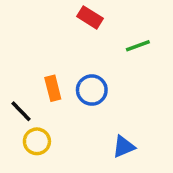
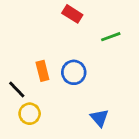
blue triangle: (124, 147) -> (99, 118), turned -48

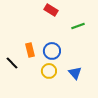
yellow circle: (30, 114) -> (49, 71), moved
blue triangle: (99, 118) -> (75, 73), moved

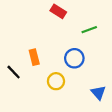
blue circle: (52, 51) -> (74, 58), moved
blue triangle: (75, 73) -> (98, 93), moved

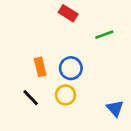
blue circle: (74, 58) -> (71, 68), moved
black line: (14, 72) -> (31, 98), moved

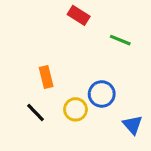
green line: (104, 35) -> (120, 40), turned 42
blue circle: (71, 68) -> (102, 94), moved

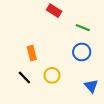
blue circle: (102, 94) -> (82, 52), moved

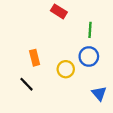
green line: (83, 28) -> (90, 30), turned 72
yellow circle: (52, 75) -> (66, 69), moved

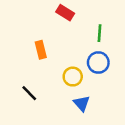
orange rectangle: (35, 58) -> (41, 50), moved
blue triangle: (99, 93) -> (82, 103), moved

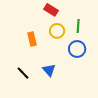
yellow circle: (73, 77) -> (57, 31), moved
blue triangle: (82, 103) -> (49, 70), moved

